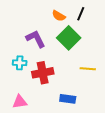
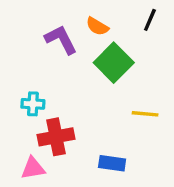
black line: (81, 14) -> (150, 20), moved
purple L-shape: (36, 39) -> (61, 40), moved
red cross: (43, 73) -> (56, 137), moved

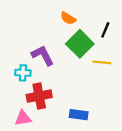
black line: (150, 20) -> (105, 30), moved
purple L-shape: (61, 40) -> (43, 55), moved
yellow line: (145, 114) -> (102, 62), moved

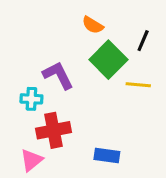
pink triangle: (23, 118) -> (31, 160), turned -30

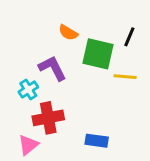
orange semicircle: (93, 25) -> (68, 33), moved
green square: (108, 60) -> (98, 54), turned -32
cyan cross: (31, 99) -> (28, 89), turned -36

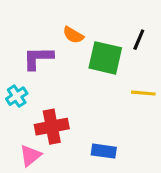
purple L-shape: (53, 68) -> (38, 58), moved, turned -64
yellow line: (125, 77) -> (143, 93), moved
cyan cross: (28, 89) -> (17, 96), moved

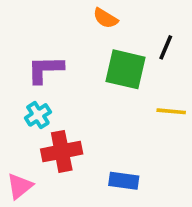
orange semicircle: (73, 35) -> (105, 18), moved
cyan cross: (17, 96) -> (38, 115), moved
pink triangle: (30, 156) -> (20, 186), moved

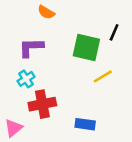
orange semicircle: (105, 18) -> (46, 12), moved
yellow line: (171, 111) -> (103, 76), moved, turned -36

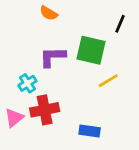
black line: (114, 32) -> (120, 24), moved
purple L-shape: (31, 47) -> (53, 57), moved
pink triangle: (13, 128) -> (14, 118), moved

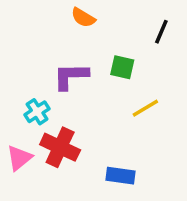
orange semicircle: (49, 13) -> (83, 18), moved
green square: (91, 50) -> (122, 67), size x0.6
red cross: (45, 110) -> (60, 147), turned 36

